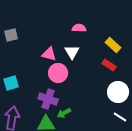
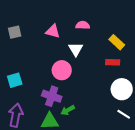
pink triangle: (49, 54) -> (53, 31), moved
red rectangle: (109, 65) -> (113, 62), turned -32

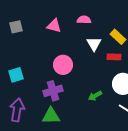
white triangle: (76, 49) -> (94, 44), moved
purple cross: (52, 96) -> (53, 91), turned -36
green arrow: (68, 110) -> (95, 96), moved

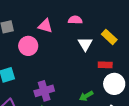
red rectangle: (114, 57) -> (105, 65), moved
pink circle: (63, 65) -> (28, 46), moved

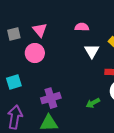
pink triangle: (45, 26) -> (40, 30), moved, turned 35

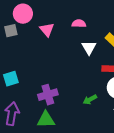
pink triangle: (40, 30) -> (47, 30), moved
pink circle: (35, 53) -> (23, 14), moved

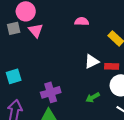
pink triangle: (47, 30) -> (36, 30), moved
white triangle: (89, 48) -> (92, 61), moved, turned 35

